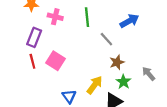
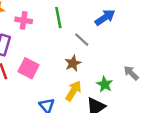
brown star: (117, 62) -> (73, 63), moved

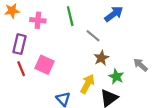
brown star: (73, 63) -> (101, 58), moved

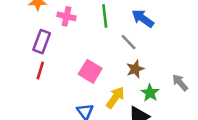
blue arrow: (114, 14) -> (143, 18), moved, turned -114
pink square: (45, 65) -> (90, 71), moved
red line: (21, 69) -> (40, 70), turned 32

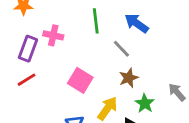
pink cross: (67, 16) -> (53, 35), moved
red line: (40, 70) -> (26, 80), turned 42

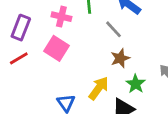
pink cross: (53, 35) -> (61, 17), moved
pink square: (80, 80) -> (57, 48), moved

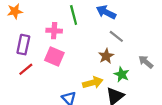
gray line: (113, 29) -> (116, 36), moved
yellow arrow: (99, 88) -> (93, 83), turned 48

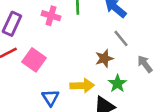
pink square: (54, 56) -> (34, 60), moved
gray arrow: (146, 62) -> (145, 64), moved

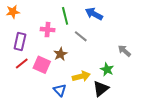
gray line: (121, 38) -> (81, 36), moved
brown star: (104, 58) -> (60, 54), moved

